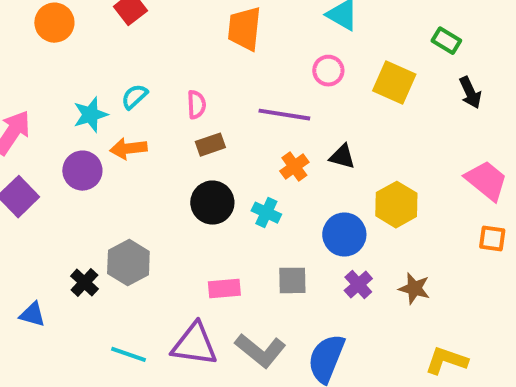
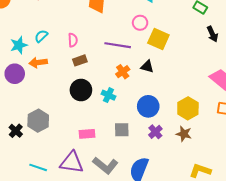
yellow square: (394, 83) -> (158, 39), moved
yellow hexagon: (396, 205) -> (188, 108), moved

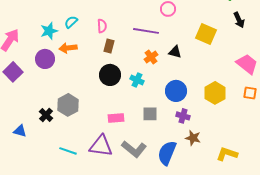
yellow square: (158, 39) -> (206, 34), moved
brown rectangle: (80, 60) -> (109, 46), turned -56
purple cross: (155, 132) -> (183, 116), turned -32
brown star: (184, 134) -> (193, 138), moved

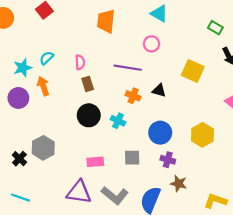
brown rectangle: (109, 46) -> (88, 84), turned -32
orange arrow: (68, 48) -> (43, 86), turned 78
orange cross: (151, 57) -> (133, 96), turned -32
cyan line: (68, 151) -> (21, 198), moved

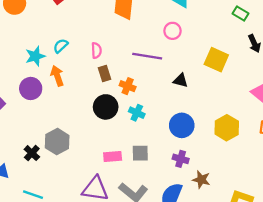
orange cross: (133, 96) -> (128, 86), moved
gray square: (132, 158) -> (140, 153), moved
purple cross: (168, 160) -> (181, 159), moved

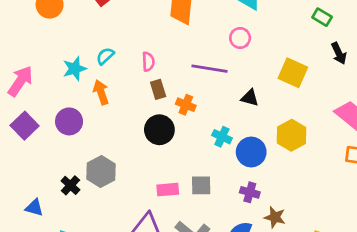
purple circle: (31, 88) -> (69, 121), moved
cyan cross: (137, 113) -> (222, 137), moved
yellow hexagon: (227, 128) -> (291, 135), moved

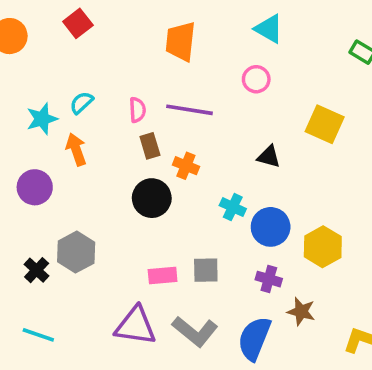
purple line: (209, 69) -> (190, 110), moved
yellow hexagon: (291, 135) -> (323, 247), moved

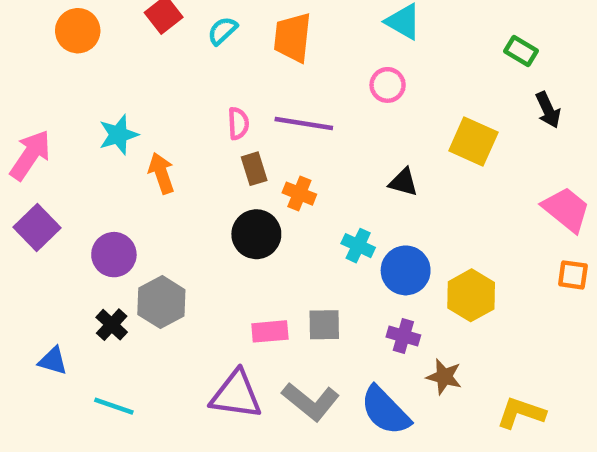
cyan semicircle: (82, 103) -> (222, 31), moved
purple circle: (35, 187) -> (114, 255), moved
blue semicircle: (254, 339) -> (385, 411), turned -66

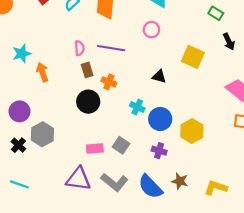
gray square: (324, 325) -> (121, 145), turned 35
brown star: (444, 377) -> (180, 181), moved

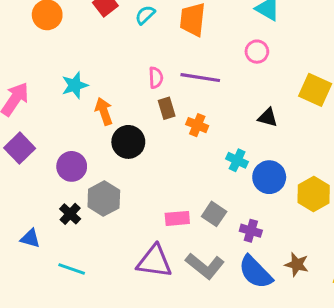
black circle: (88, 102) -> (128, 142), moved
purple cross: (159, 151) -> (251, 231), moved

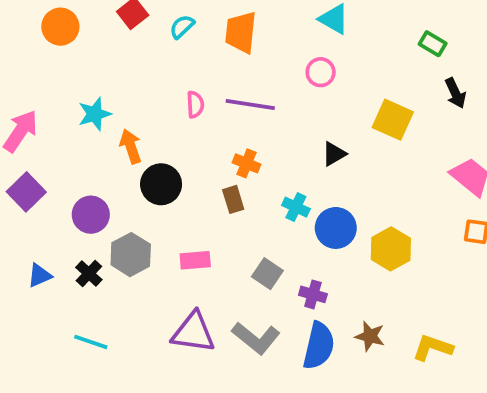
brown rectangle: (167, 108) -> (233, 199), moved
black triangle: (268, 117) -> (334, 154), turned -45
pink rectangle: (177, 218) -> (195, 260), moved
blue triangle: (30, 238) -> (39, 275), moved, turned -40
blue semicircle: (255, 272) -> (319, 346), turned -123

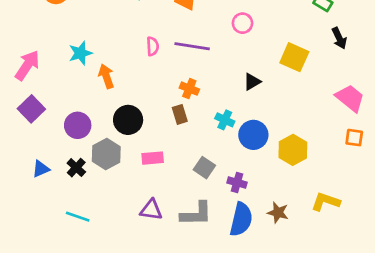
black circle: (161, 184) -> (128, 120), moved
purple triangle: (193, 332) -> (151, 210), size x0.7
gray L-shape: (256, 338) -> (196, 214), turned -40
yellow L-shape: (433, 348) -> (326, 202), moved

